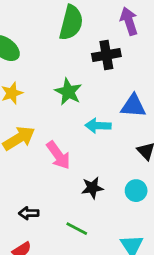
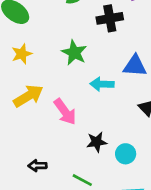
cyan circle: (136, 191) -> (126, 154), moved

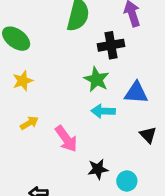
green star: (74, 53) -> (97, 79), moved
yellow arrow: (28, 96) -> (29, 123), size x0.6

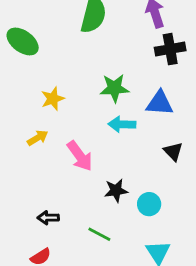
black cross: (111, 45) -> (170, 49), moved
green star: (97, 79) -> (114, 88), turned -30
yellow star: (23, 81) -> (53, 99), moved

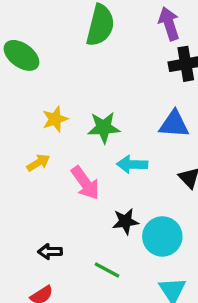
green star: (114, 88) -> (104, 128), moved
cyan arrow: (122, 124) -> (132, 164), moved
cyan circle: (149, 204) -> (162, 236), size x1.5

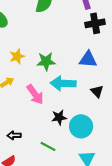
cyan arrow: (132, 164) -> (63, 83), size x1.4

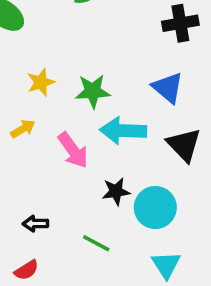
blue triangle: (88, 59) -> (168, 88), turned 36
black triangle: (97, 91) -> (184, 145), size x1.5

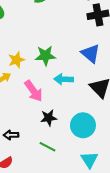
yellow star: (41, 82) -> (16, 60), moved
cyan arrow: (123, 131) -> (64, 79), size x0.7
black star: (116, 191) -> (49, 118), moved

